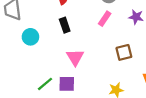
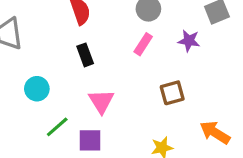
cyan circle: (30, 37) -> (37, 89), moved
green line: (45, 84) -> (57, 127), moved

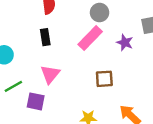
pink rectangle: (143, 44) -> (90, 38), size x1.5

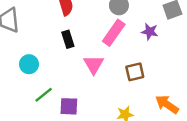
pink triangle: (50, 74) -> (94, 65), moved

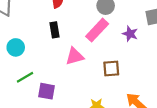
pink triangle: (94, 65) -> (75, 56), turned 36

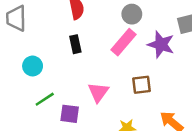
purple star: (130, 34) -> (161, 44), size x1.5
pink triangle: (75, 56) -> (98, 92), moved, turned -36

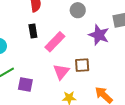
pink rectangle: (124, 42) -> (55, 42), moved
pink triangle: (98, 92) -> (61, 72), moved

